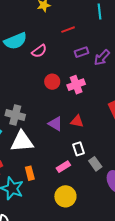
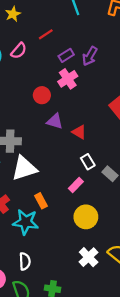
pink semicircle: (39, 51) -> (19, 51), moved
pink cross: (76, 85) -> (68, 79), moved
red triangle: (77, 121) -> (79, 132), turned 32
purple triangle: (55, 124) -> (55, 121), moved

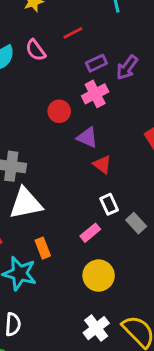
pink semicircle: (19, 51) -> (36, 50), turned 96
purple triangle: (55, 121) -> (87, 137), moved

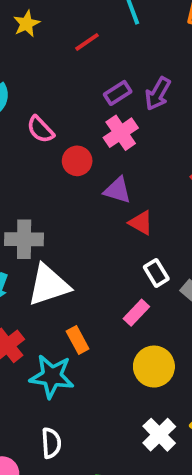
red line: (73, 33) -> (87, 42), moved
pink semicircle: (36, 50) -> (40, 129), moved

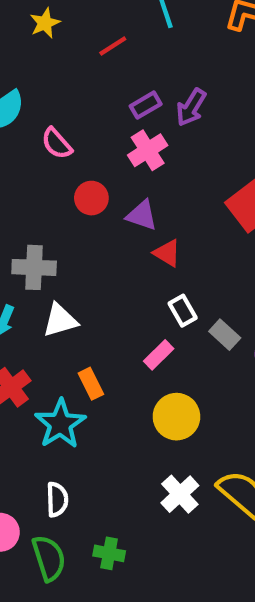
red circle: (77, 161) -> (91, 198), moved
white triangle: (49, 285) -> (60, 320), size x0.7
cyan star: (52, 376) -> (60, 424), turned 30

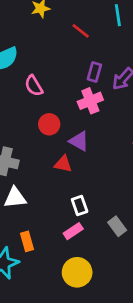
red line: (113, 46) -> (81, 31), turned 60
purple rectangle: (146, 105) -> (94, 72), turned -54
red triangle: (167, 253) -> (63, 164), moved, turned -30
white rectangle: (183, 311) -> (80, 206), moved

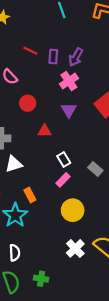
red line: (81, 31) -> (30, 51), moved
pink cross: (90, 101) -> (69, 81), moved
purple triangle: (79, 141) -> (69, 110), moved, turned 42

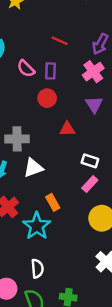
red line: (30, 51) -> (60, 41), moved
purple rectangle: (53, 57) -> (50, 71), moved
white rectangle: (64, 159) -> (90, 161), turned -40

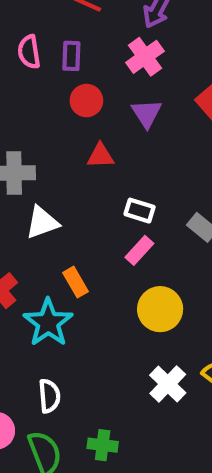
pink semicircle: (26, 69) -> (29, 52), turned 36
red circle: (47, 98) -> (86, 101), moved

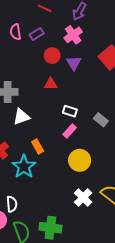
purple rectangle: (71, 56) -> (37, 34), turned 56
red circle: (86, 101) -> (52, 56), moved
white semicircle: (49, 396) -> (12, 204), moved
green cross: (103, 445) -> (50, 228), size x1.5

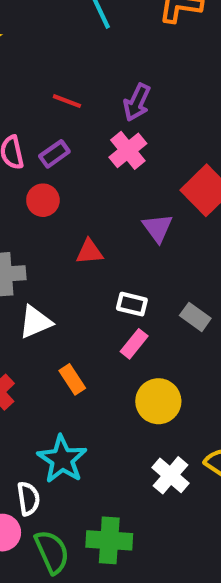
red circle: (52, 56) -> (43, 200), moved
purple triangle: (74, 63) -> (157, 228), moved
cyan star: (24, 167) -> (62, 459), moved

